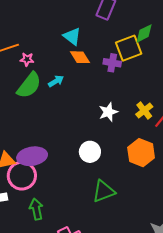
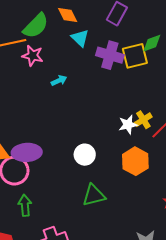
orange diamond: (80, 57) -> (68, 15), moved
pink star: (27, 59) -> (33, 56), size x1.5
purple cross: (112, 63) -> (110, 55), moved, size x1.5
green semicircle: (29, 85) -> (36, 26), moved
white star: (108, 112) -> (128, 125), moved

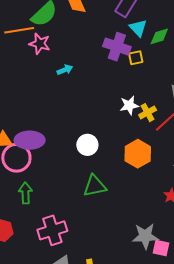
cyan triangle: (80, 38) -> (138, 28), moved
yellow square: (135, 56) -> (136, 58), moved, size x0.6
white star: (128, 125) -> (129, 105), moved

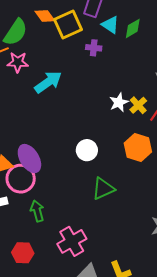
purple cross: (117, 47) -> (94, 48), size x0.6
yellow square: (136, 58) -> (68, 24), moved, size x1.8
cyan arrow: (65, 70) -> (48, 82), size x1.8
purple ellipse: (30, 140) -> (29, 159), turned 72

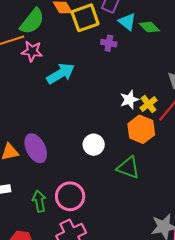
green diamond: (133, 28) -> (149, 27), turned 70
orange hexagon: (138, 148) -> (141, 129), moved
pink circle: (21, 179) -> (70, 196), moved
green triangle: (103, 189) -> (128, 168), moved, turned 40

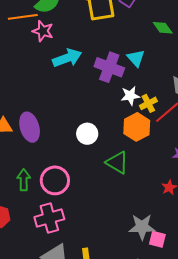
cyan triangle: (127, 22) -> (136, 58), moved
purple cross: (109, 43) -> (109, 67), moved, size x1.8

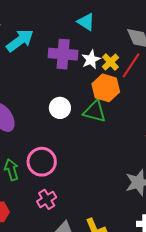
purple cross: (109, 67) -> (63, 54), moved
green triangle: (117, 162) -> (95, 111), moved
pink cross: (49, 218) -> (47, 199), size x0.7

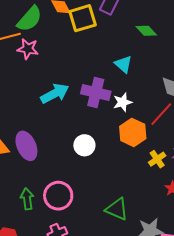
cyan arrow: (20, 41) -> (55, 94), moved
yellow cross: (110, 62) -> (157, 159), moved
green triangle: (95, 111) -> (117, 209), moved

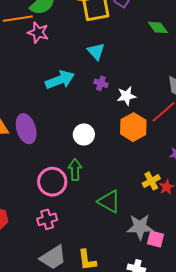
cyan triangle: (123, 64) -> (96, 51), moved
purple cross: (96, 93) -> (101, 83), size x0.5
yellow cross: (157, 159) -> (151, 181), moved
green arrow: (27, 199) -> (75, 170), moved

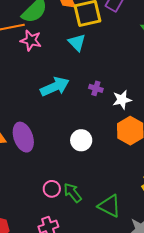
cyan triangle: (96, 51) -> (77, 42), moved
green arrow: (75, 170) -> (73, 193), moved, turned -35
pink circle: (52, 182) -> (52, 189), size x0.6

